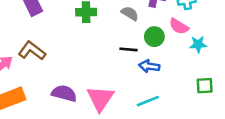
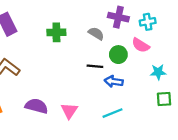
cyan star: (198, 44) -> (158, 72), moved
pink triangle: (100, 98) -> (69, 111), size x0.7

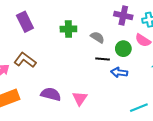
gray semicircle: (96, 34) -> (97, 37), moved
cyan line: (113, 113) -> (139, 108), moved

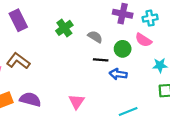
green cross: (68, 29) -> (64, 28), turned -35
purple semicircle: (51, 94) -> (30, 99), moved
cyan line: (139, 108) -> (128, 111), moved

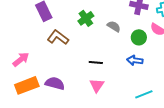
black line: (101, 60) -> (96, 62), moved
brown L-shape: (18, 61) -> (58, 37), moved

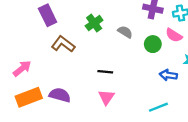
blue arrow: (135, 60) -> (168, 75), moved

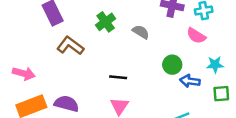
green circle: (153, 44) -> (172, 65), moved
pink arrow: (22, 68) -> (24, 73), turned 54

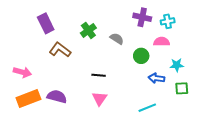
pink semicircle: (196, 36) -> (161, 42), turned 147
green circle: (172, 65) -> (141, 56), moved

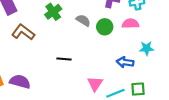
green circle: (141, 56) -> (105, 27), moved
green square: (182, 88) -> (138, 89), moved
pink triangle: (100, 99) -> (95, 84), moved

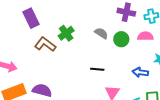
green cross: (53, 12) -> (66, 33), moved
black line: (64, 59) -> (97, 69), moved

